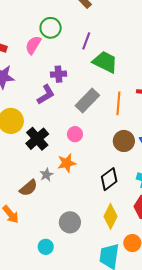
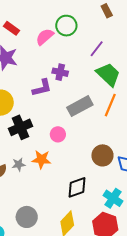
orange line: (118, 103) -> (110, 105), moved

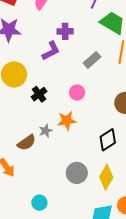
gray rectangle: (80, 106) -> (92, 60), size x0.7
black cross: (20, 127) -> (39, 94), size x0.7
gray circle: (27, 217) -> (77, 173), moved

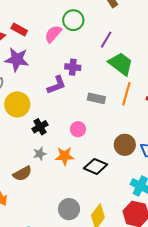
gray rectangle: (92, 60) -> (96, 98), turned 48
gray star: (46, 131) -> (40, 154), moved
black diamond: (108, 140) -> (96, 166), moved, turned 50

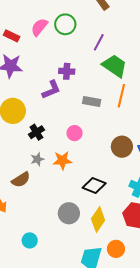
pink semicircle: (53, 34) -> (39, 27), moved
black diamond: (96, 166) -> (94, 186), moved

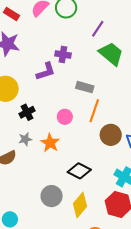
orange line: (121, 96) -> (94, 111), moved
orange star: (62, 160) -> (50, 143), turned 30

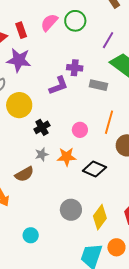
red rectangle: (12, 14) -> (21, 30), turned 42
gray rectangle: (85, 87) -> (98, 85), moved
orange star: (50, 143) -> (67, 157), turned -30
black diamond: (79, 171) -> (94, 169), moved

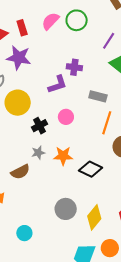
gray rectangle: (98, 85) -> (98, 96), moved
pink circle: (80, 130) -> (66, 117), moved

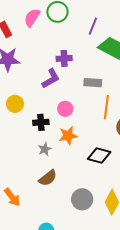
yellow circle: (18, 103) -> (15, 104), size x0.7
black cross: (40, 126) -> (41, 122), turned 35
orange star: (63, 156) -> (68, 136), moved
brown semicircle: (20, 172) -> (48, 178), moved

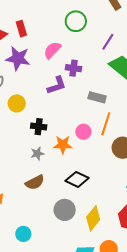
pink semicircle: (32, 18) -> (52, 50), moved
pink circle: (65, 109) -> (83, 132), moved
black diamond: (99, 155) -> (77, 179), moved

